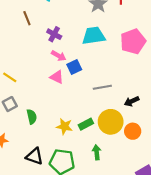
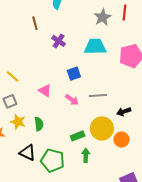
pink arrow: (59, 56) -> (72, 100), moved
pink triangle: (57, 77) -> (45, 91), moved
green semicircle: (32, 117) -> (39, 124), moved
green rectangle: (86, 124) -> (78, 136), moved
yellow star: (64, 126) -> (18, 122), moved

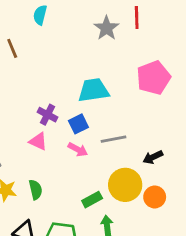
purple cross: (59, 41) -> (47, 115), moved
cyan trapezoid: (95, 47) -> (94, 90), moved
blue square: (74, 74) -> (78, 124), moved

